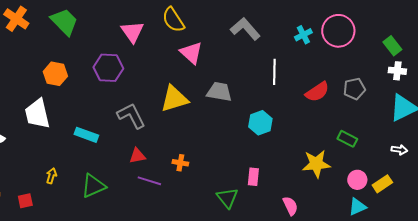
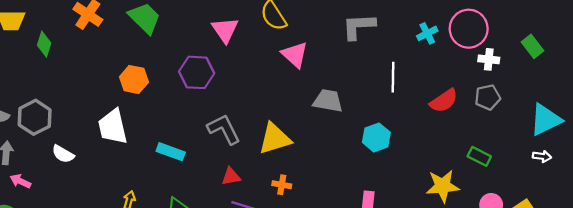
gray L-shape: (245, 29) -> (359, 26), turned -52
white cross: (397, 71) -> (489, 59), moved
yellow triangle: (174, 99) -> (275, 139), moved
white arrow: (399, 150) -> (542, 156), moved

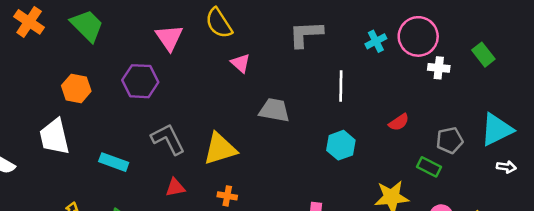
pink triangle: (295, 55) -> (241, 63), size x0.7
gray pentagon: (488, 97) -> (450, 140), moved
red semicircle: (444, 101) -> (399, 122), moved, size x0.7
cyan hexagon: (376, 137) -> (341, 145), moved
white arrow: (542, 156) -> (506, 167), moved

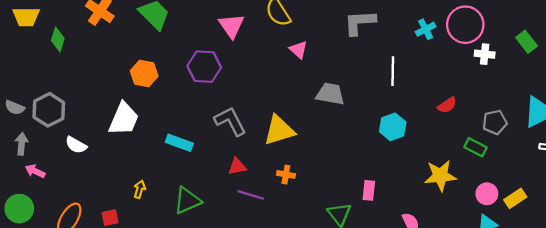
white trapezoid: (54, 137) -> (124, 119), turned -144

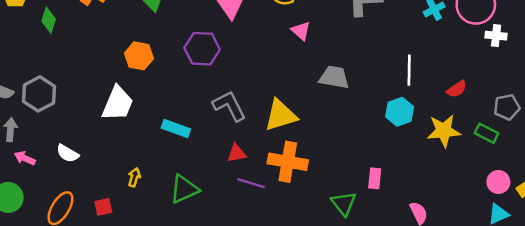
white line: (393, 71) -> (409, 70), moved
white semicircle: (76, 145) -> (68, 153), moved
orange cross: (286, 174) -> (288, 162), size x2.0
yellow star: (440, 176) -> (444, 131), moved

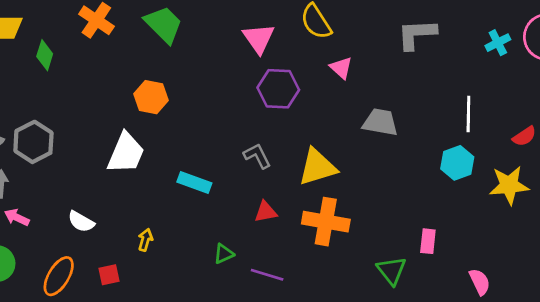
purple hexagon: (202, 49) -> (278, 89), moved
gray L-shape: (229, 106) -> (257, 156), size x0.7
white semicircle: (68, 153) -> (81, 222), moved
purple line: (251, 183) -> (267, 275), moved
green triangle: (184, 189) -> (224, 254), moved, size x0.6

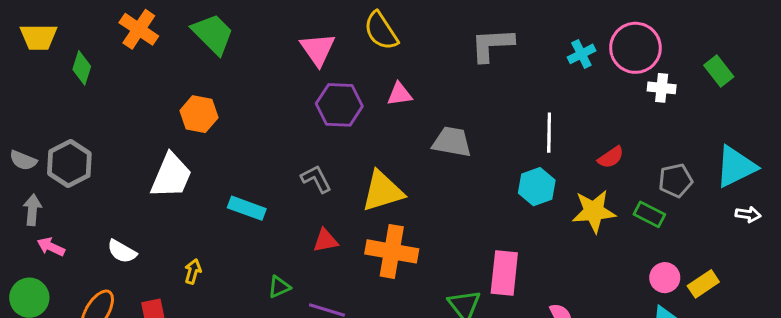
pink triangle: (341, 68) -> (399, 94), moved, turned -50
pink rectangle: (428, 241) -> (504, 273), size x1.6

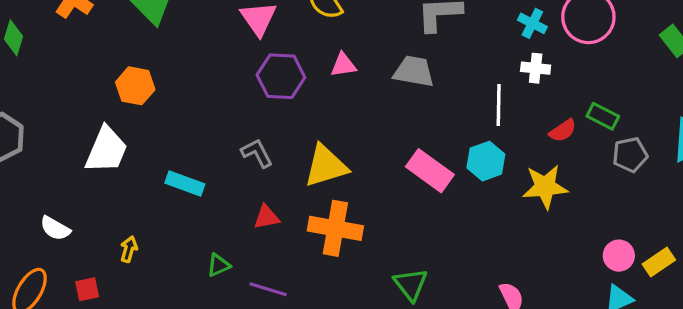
cyan cross: (581, 54) -> (532, 23), turned -36
white cross: (662, 88) -> (536, 68), moved
gray trapezoid: (452, 142) -> (414, 71), moved
green rectangle: (649, 214) -> (603, 116), moved
pink rectangle: (504, 273) -> (430, 171), moved, turned -60

